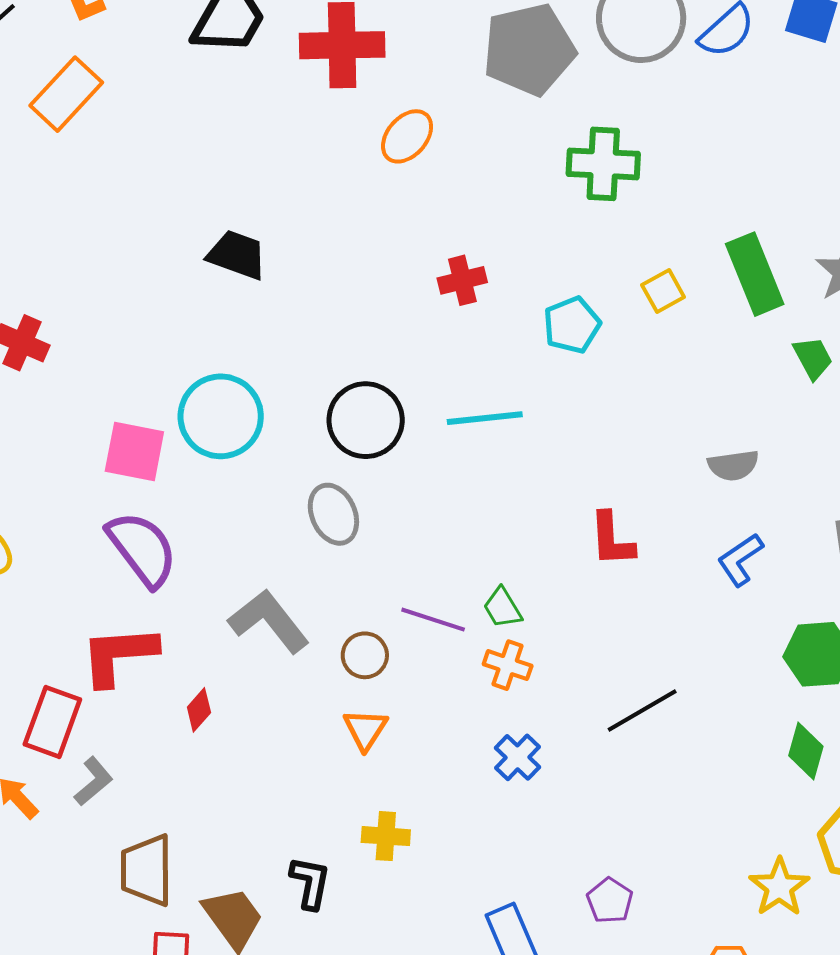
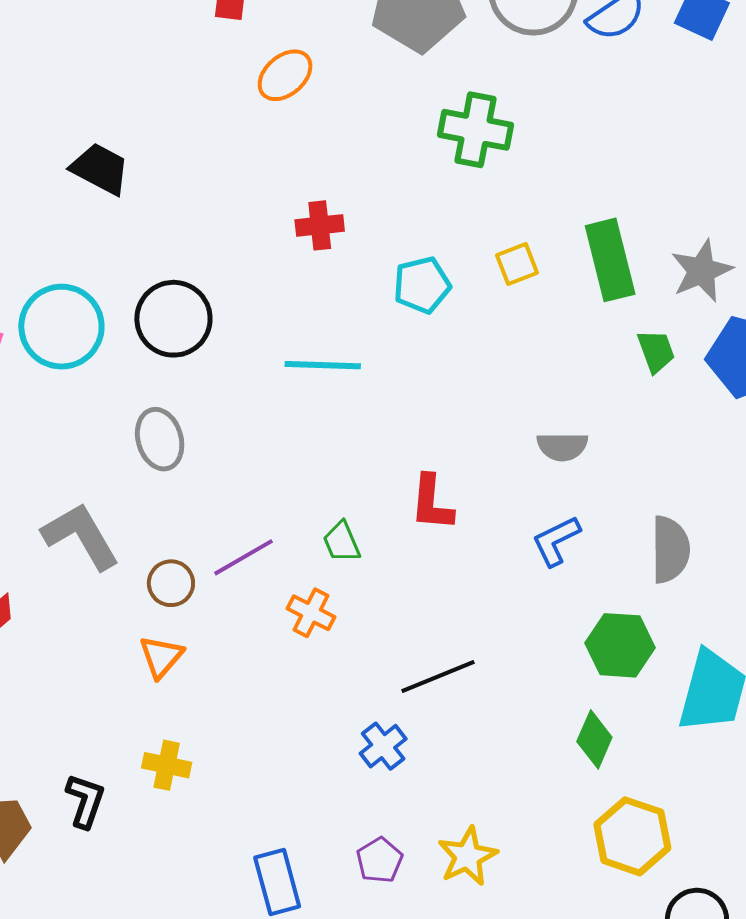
black circle: (366, 420) -> (173, 319), moved
green trapezoid: (502, 608) -> (342, 542), moved
purple line: (433, 620) -> (244, 557), turned -56
blue cross: (518, 757) -> (383, 746), moved
yellow star: (779, 887) -> (467, 856), moved

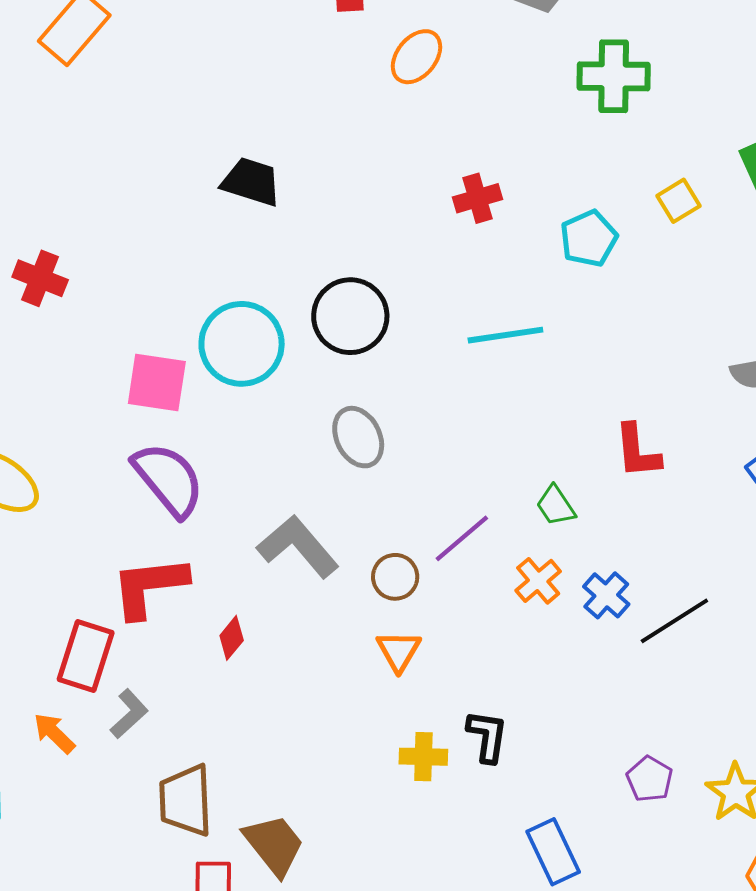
orange cross: (311, 613) -> (538, 581), turned 33
blue cross: (383, 746) -> (606, 595), moved
black L-shape: (85, 801) -> (487, 736), moved
purple pentagon: (379, 860) -> (650, 779), moved

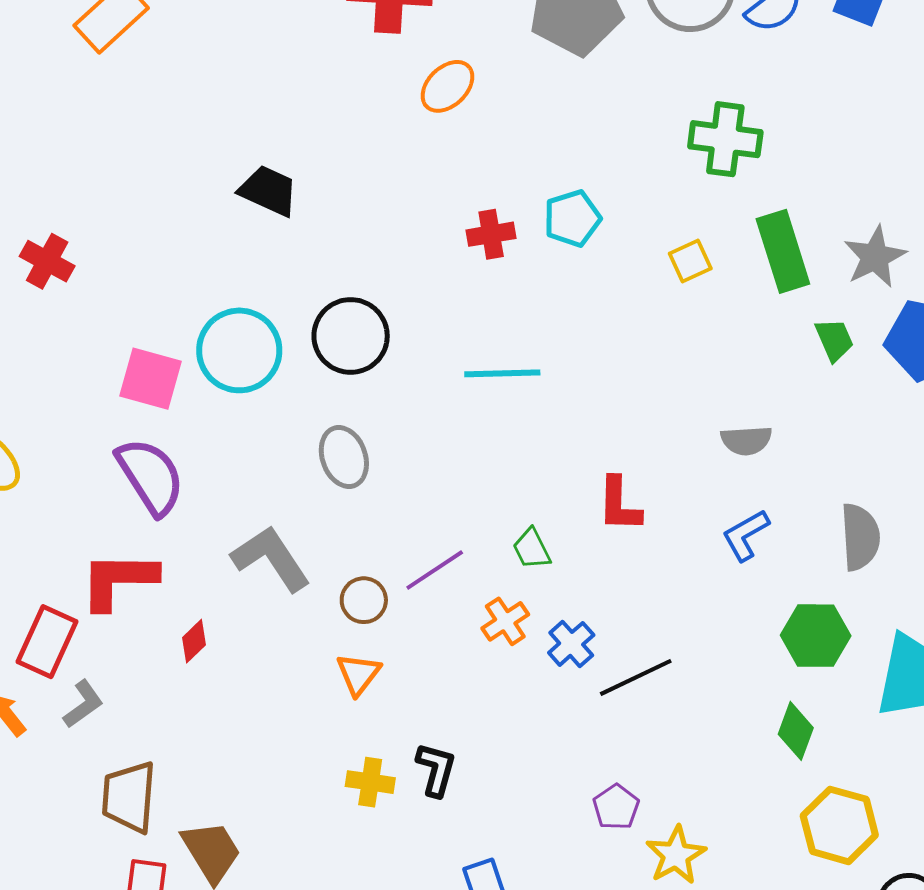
green cross: (614, 76) -> (725, 139), moved
cyan pentagon: (589, 238) -> (572, 218), moved
purple pentagon: (650, 779) -> (616, 807), moved

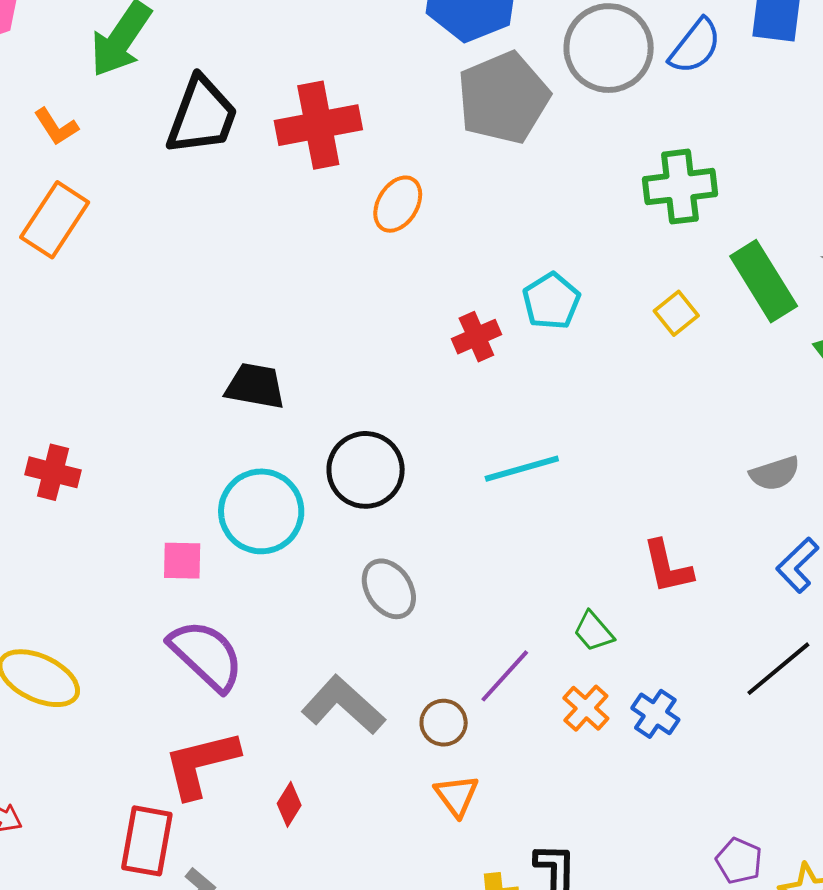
black trapezoid: (269, 191) -> (255, 386), moved
pink square: (150, 379) -> (182, 561), size x0.7
black line: (636, 677) -> (778, 669), moved

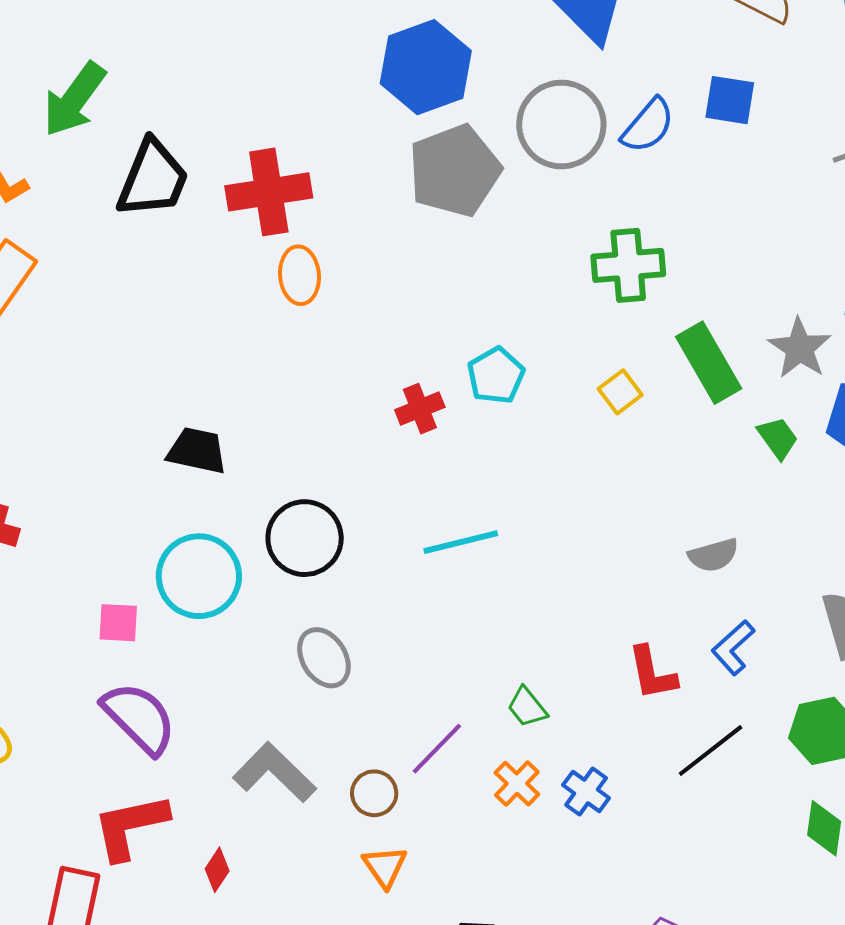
orange ellipse: (398, 204) -> (299, 275), moved, turned -38
red L-shape: (667, 567) -> (652, 673), moved

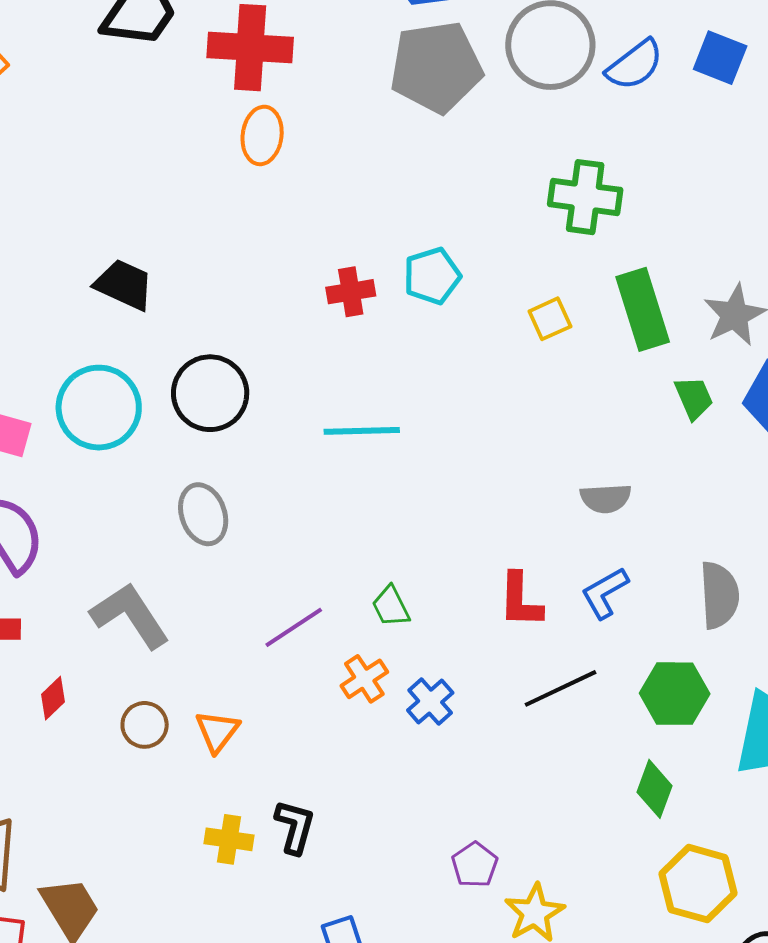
brown circle: (374, 793) -> (145, 725), moved

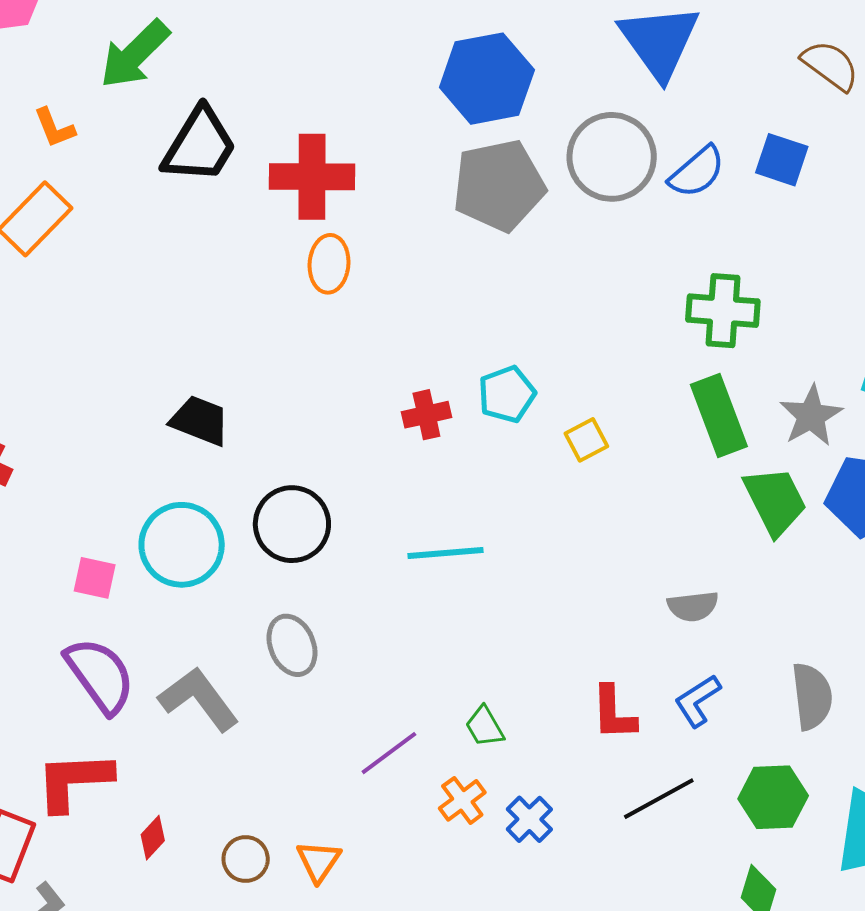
green cross: (585, 197) -> (723, 311), moved
yellow square: (550, 319) -> (586, 440), moved
green trapezoid: (694, 398) -> (775, 501), size x1.6
gray L-shape: (130, 615) -> (199, 699), moved

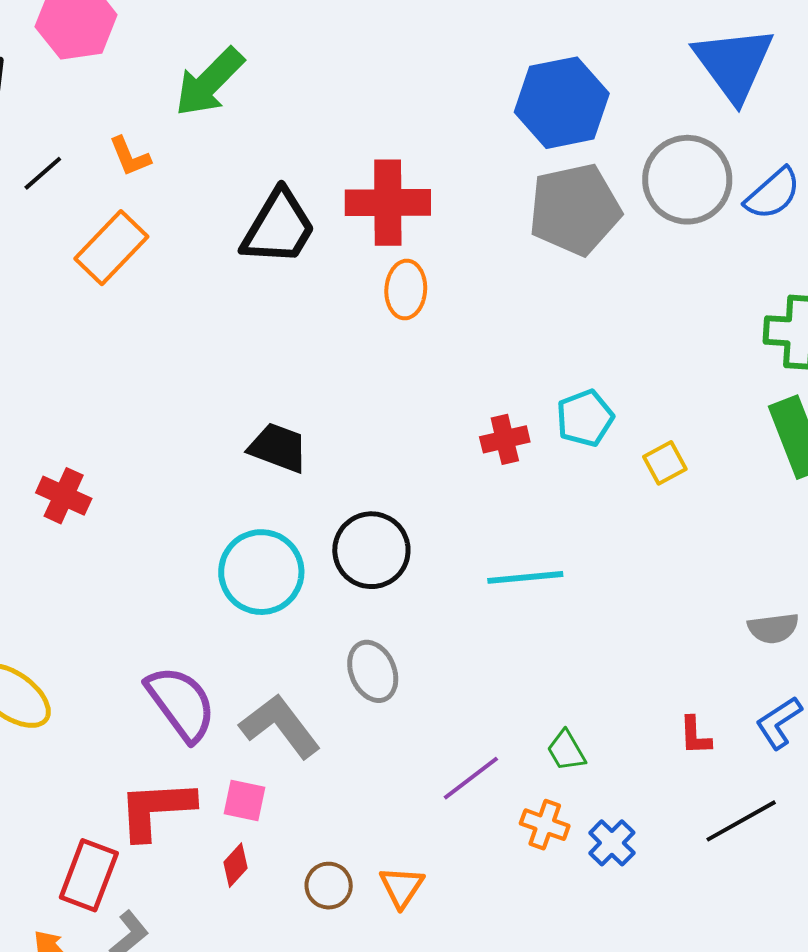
black trapezoid: (200, 145) -> (279, 227), moved
pink square: (95, 578) -> (245, 800), moved
red L-shape: (614, 713) -> (695, 736), size x0.7
orange cross: (462, 800) -> (545, 825), turned -33

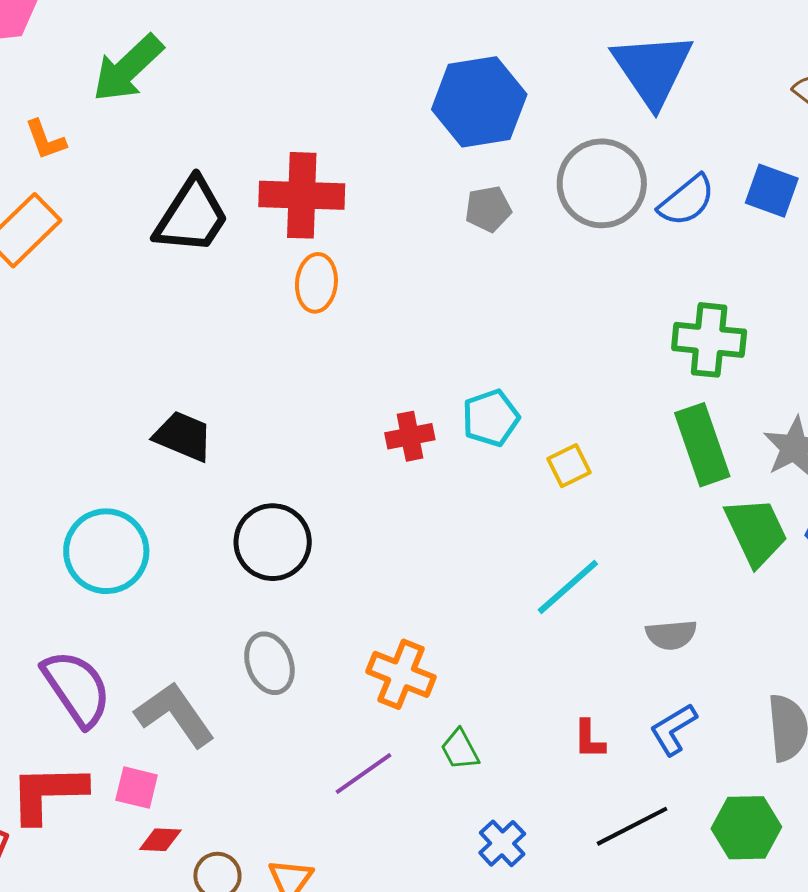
gray pentagon: (575, 209) -> (488, 209), size x0.5
cyan circle: (261, 572) -> (106, 551), moved
cyan line: (525, 577) -> (568, 587), moved, turned -38
orange cross: (545, 825) -> (401, 674), moved, size x1.4
red diamond: (235, 865) -> (160, 840), moved, turned 48

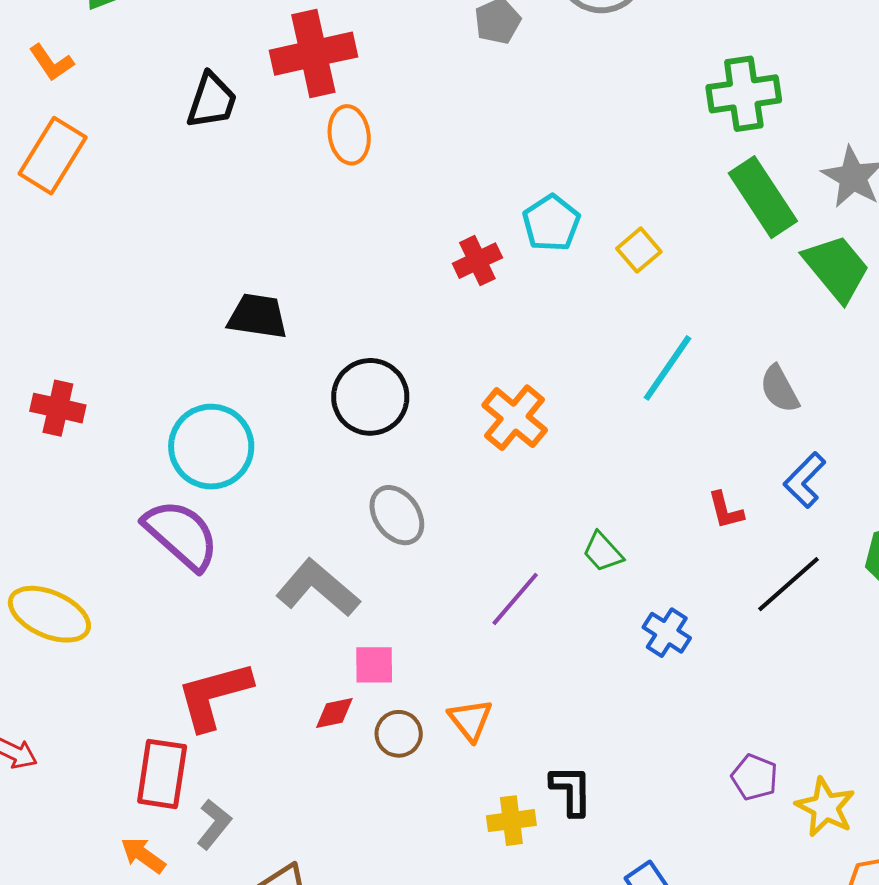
black trapezoid: (192, 216) -> (212, 101), size x0.7
gray semicircle: (671, 635) -> (779, 389), turned 81
orange cross: (401, 674) -> (515, 418), moved, turned 32
purple semicircle: (77, 688) -> (181, 535), moved
pink square: (137, 788) -> (374, 665), moved

